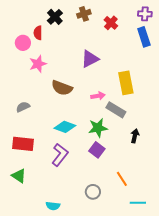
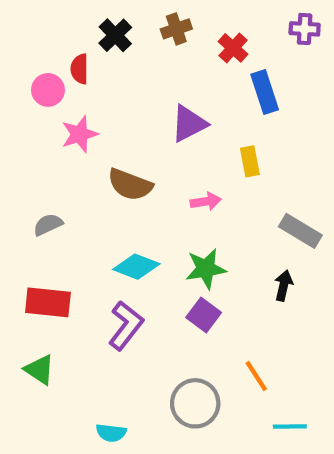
blue rectangle: (144, 37) -> (265, 92), moved
yellow rectangle: (126, 83) -> (250, 161), moved, size x0.6
gray rectangle: (116, 110) -> (300, 231), moved
gray circle: (93, 192) -> (195, 403), size x1.5

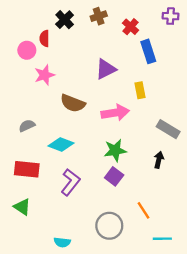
pink arrow: (206, 201) -> (115, 113), size x1.6
cyan diamond: (136, 267) -> (61, 144), moved

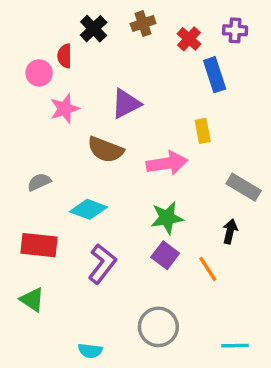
purple cross: (171, 16) -> (235, 30), moved
purple triangle: (106, 69) -> (126, 104), moved
orange line: (143, 210) -> (208, 269), moved

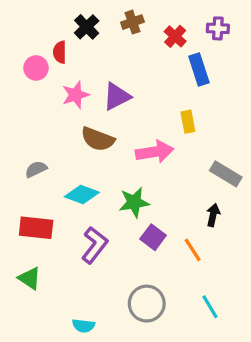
pink star: (65, 109) -> (76, 95), moved
green star: (167, 218) -> (134, 202), moved
cyan line: (235, 346) -> (210, 307), moved, turned 60

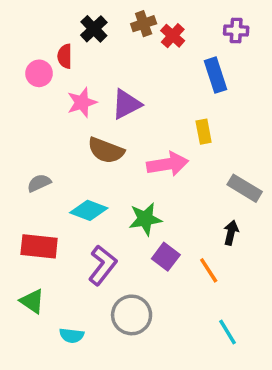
red cross: (175, 36) -> (173, 36), moved
gray circle: (147, 304) -> (132, 315), moved
cyan semicircle: (83, 326) -> (72, 336), moved

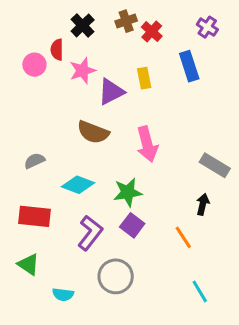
purple cross: (236, 31) -> (207, 27), turned 30
pink star: (82, 102) -> (83, 71), moved
yellow rectangle: (204, 132) -> (144, 78), moved
pink arrow: (168, 164) -> (147, 144), turned 84
purple square: (166, 257) -> (132, 225), moved

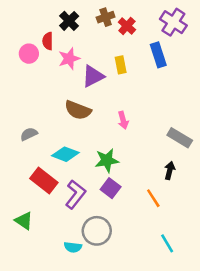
purple cross: (207, 27) -> (173, 22), size x1.5
pink arrow: (147, 144) -> (123, 120), size x0.6
red rectangle: (34, 216) -> (44, 181), moved, turned 32
cyan semicircle: (63, 294) -> (73, 247), moved

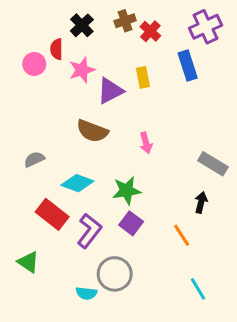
purple cross: (173, 22) -> (205, 27), turned 32

